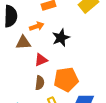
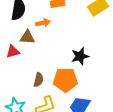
black star: (61, 38) -> (80, 56), moved
red triangle: (41, 60) -> (13, 52), moved

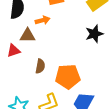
black star: (80, 56) -> (94, 34), moved
brown semicircle: (38, 80) -> (40, 66), moved

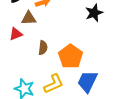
orange pentagon: (68, 77) -> (71, 56), turned -30

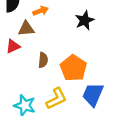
black star: (94, 13) -> (85, 20), moved

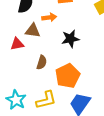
black star: (85, 20) -> (70, 39), moved

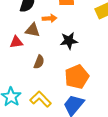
orange pentagon: (68, 76) -> (77, 77), moved
yellow L-shape: (46, 100) -> (41, 99), turned -125

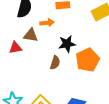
brown semicircle: (39, 62) -> (55, 63), moved
orange pentagon: (77, 77) -> (88, 60), moved

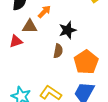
orange arrow: (47, 23) -> (44, 12), turned -32
orange pentagon: (88, 60) -> (86, 62), moved

